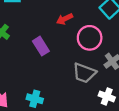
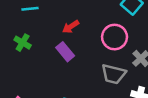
red arrow: (65, 19) -> (71, 27), moved

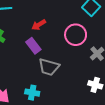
gray trapezoid: (114, 74) -> (49, 67), moved

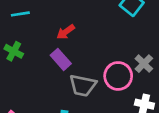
pink circle: (76, 35) -> (118, 76), moved

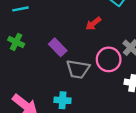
red arrow: (66, 32) -> (93, 24), moved

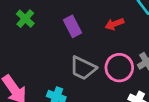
purple rectangle: (58, 47) -> (73, 26), moved

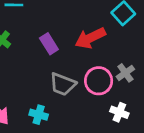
red arrow: (114, 24) -> (90, 38), size x1.6

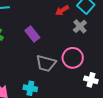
red arrow: (90, 38) -> (62, 10), moved, size x0.6
gray cross: (125, 73) -> (80, 26), moved

